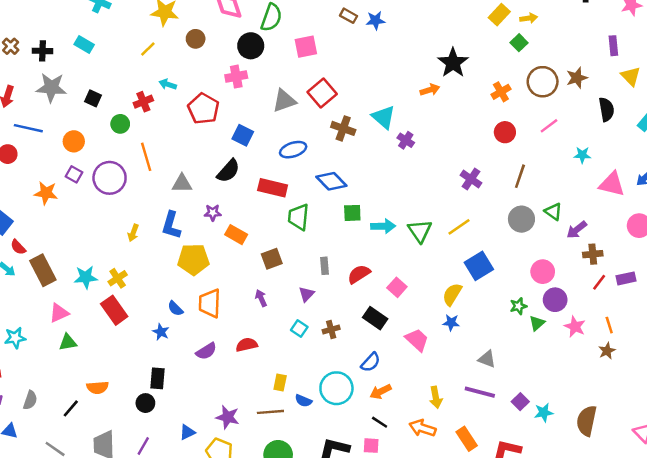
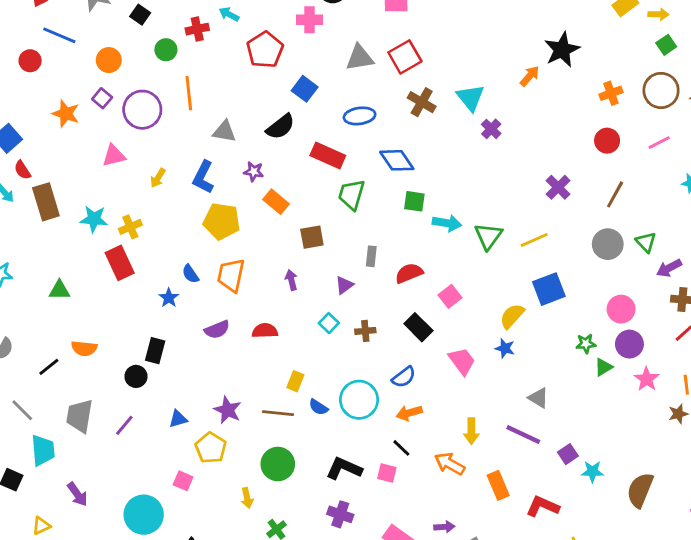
green square: (519, 43) -> (666, 45), moved
orange arrow: (430, 90) -> (530, 76), turned -42
pink triangle: (59, 313) -> (114, 156), moved

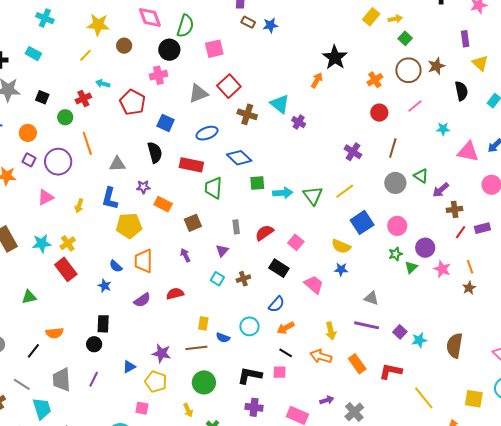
black semicircle: (280, 127) -> (155, 152), turned -55
pink circle: (621, 309) -> (397, 226), moved
yellow semicircle: (512, 316) -> (341, 246), turned -96
cyan circle: (359, 400) -> (249, 326), size x0.7

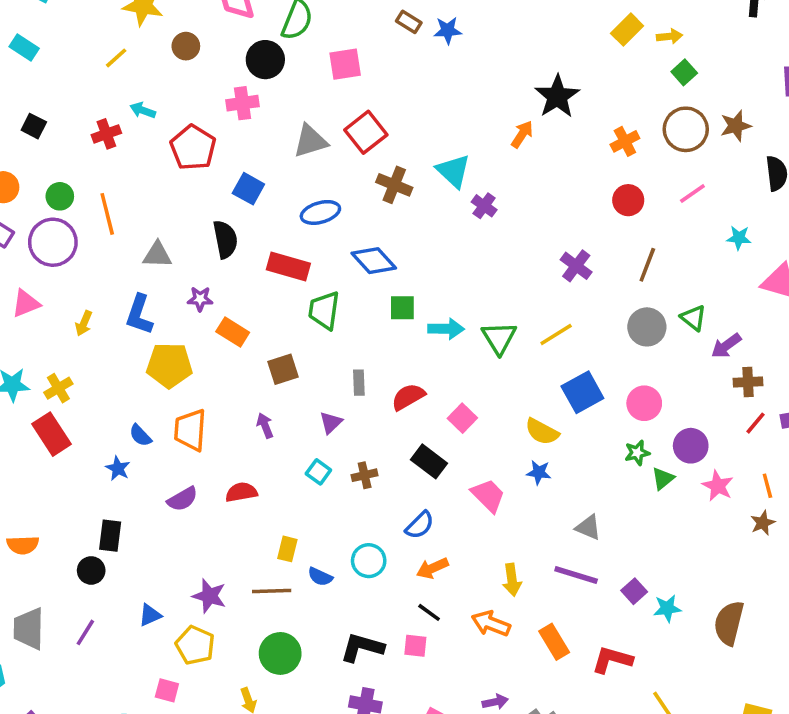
green circle: (65, 117) -> (60, 196), moved

